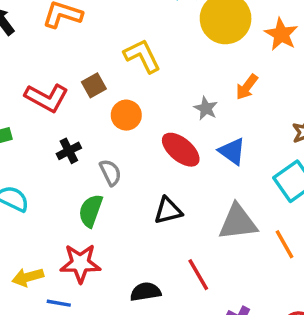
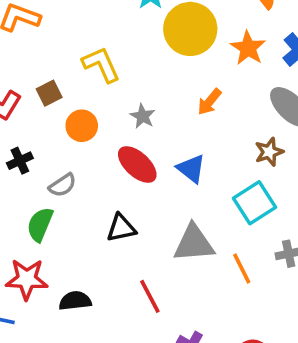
gray star: (206, 108) -> (143, 116), moved
gray semicircle: (110, 172) -> (62, 185), turned 80
black semicircle: (145, 292) -> (75, 301), moved

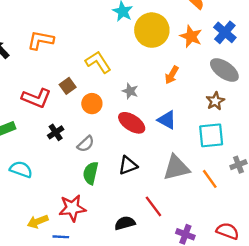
cyan square: (254, 203) -> (211, 135), turned 36
green semicircle: (40, 224) -> (91, 173), moved
black semicircle: (75, 301) -> (125, 223), moved

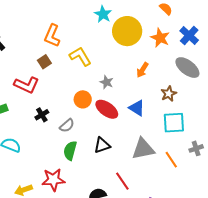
orange L-shape: (41, 40) -> (52, 36), moved, turned -80
brown square: (68, 86) -> (44, 62), moved
brown star: (215, 101) -> (169, 94), moved
orange circle: (92, 104) -> (83, 99), moved

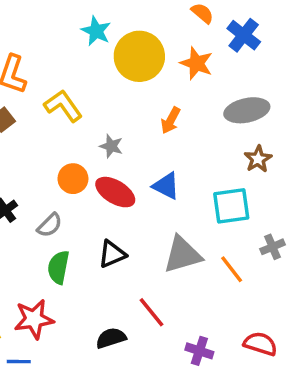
blue cross: (189, 36) -> (244, 35), moved
gray ellipse: (187, 68) -> (247, 110), turned -45
brown star: (169, 94) -> (258, 159), moved

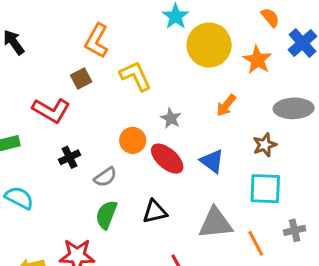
brown star: (258, 159) -> (265, 145), moved

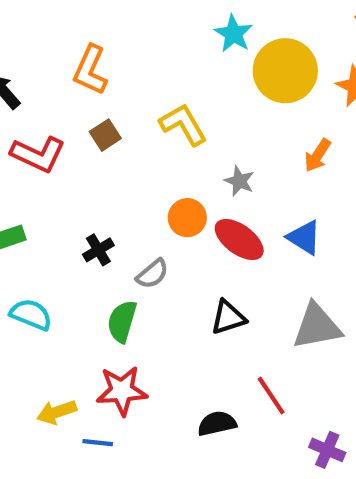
orange L-shape: (97, 41) -> (90, 70), moved
red L-shape: (51, 110) -> (38, 154), moved
green semicircle: (106, 215) -> (122, 321), moved

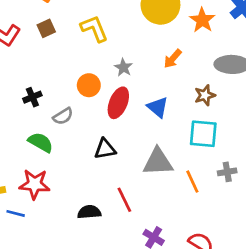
red ellipse: (239, 239) -> (118, 103), turned 68
green semicircle: (122, 321) -> (41, 142), turned 95

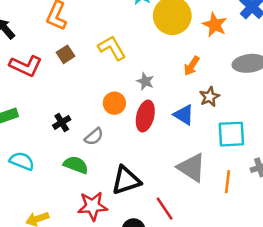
brown star: (205, 95) -> (210, 97), moved
black triangle: (105, 149) -> (126, 180), moved, size x1.4
gray triangle: (158, 162) -> (192, 167), turned 44
orange line: (192, 182) -> (228, 182), turned 40
red star: (35, 184) -> (93, 206), moved

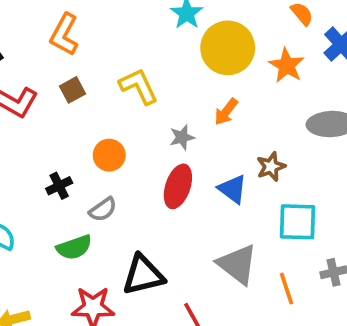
orange arrow: (192, 66) -> (226, 112), moved
gray star: (145, 81) -> (182, 137), turned 30
orange circle: (114, 103) -> (109, 155), moved
green semicircle: (76, 165) -> (74, 247), turned 135
orange line: (228, 182) -> (287, 289), turned -30

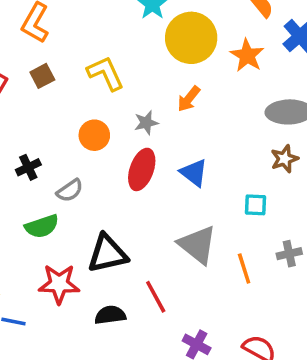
orange circle: (109, 155) -> (94, 135), moved
brown star: (271, 167) -> (284, 159), moved
cyan square: (298, 222) -> (255, 205), size x0.6

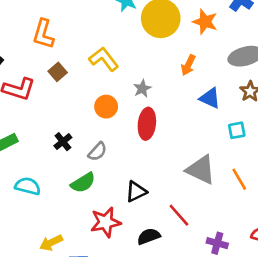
orange arrow: (189, 99) -> (188, 65), moved
blue triangle: (194, 173) -> (210, 98), moved
black triangle: (107, 254) -> (136, 192), size x0.7

